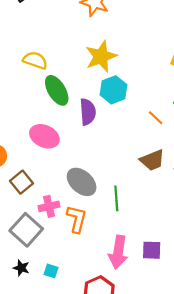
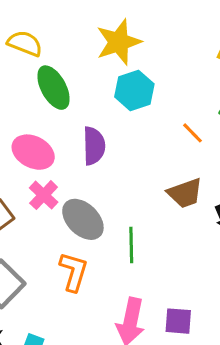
purple semicircle: (88, 112) -> (94, 146), moved
pink cross: (49, 206) -> (44, 195), moved, turned -36

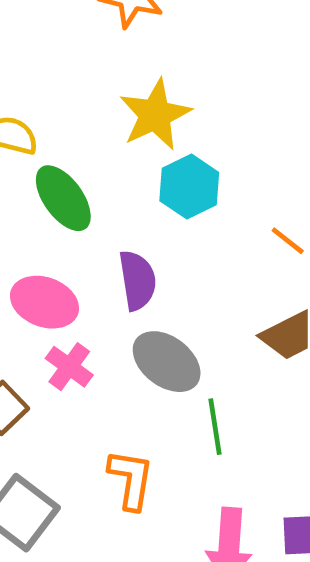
gray ellipse: (83, 219) -> (167, 362), moved

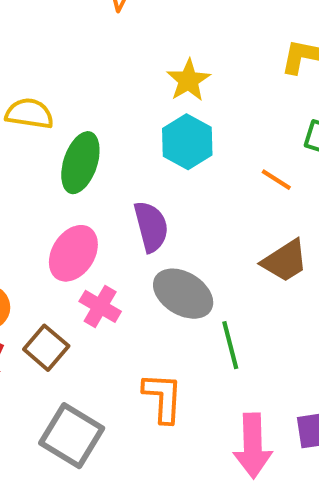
yellow star: (155, 115) -> (188, 80), moved, size x0.7
green ellipse: (63, 198) -> (80, 163), turned 60
pink ellipse: (45, 302) -> (73, 253), turned -72

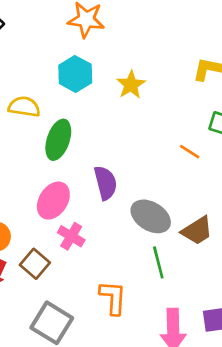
cyan hexagon: (187, 142) -> (75, 74), moved
brown trapezoid: (285, 261) -> (197, 231), moved
gray ellipse: (183, 294) -> (151, 216), moved

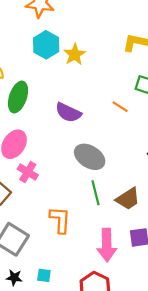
cyan hexagon: (75, 74) -> (46, 45), moved
purple semicircle: (106, 183) -> (68, 113), moved, turned 130
brown trapezoid: (197, 231) -> (128, 199), moved

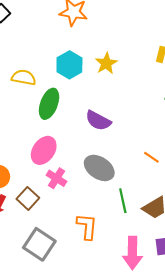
cyan hexagon: (46, 45) -> (69, 65), moved
orange line: (120, 107) -> (151, 157), moved
gray ellipse: (90, 157) -> (99, 168), moved

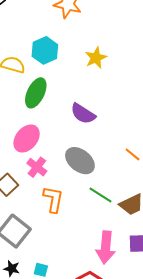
cyan hexagon: (69, 65) -> (45, 50), moved
green line: (123, 201) -> (100, 195), turned -50
orange L-shape: (87, 226) -> (53, 199), moved

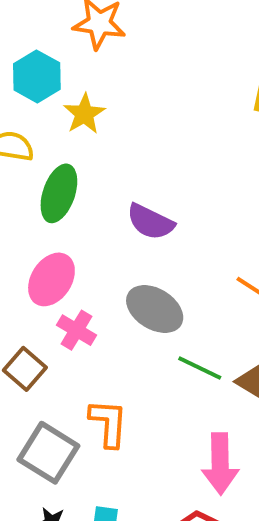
cyan hexagon: (45, 50) -> (37, 76), moved
yellow star: (96, 58) -> (84, 114), moved
orange L-shape: (53, 199) -> (108, 423), moved

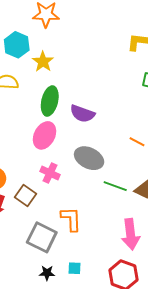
green ellipse: (59, 193) -> (50, 101), moved
pink ellipse: (51, 279) -> (45, 135), moved

